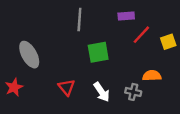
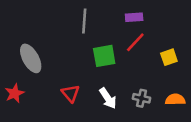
red line: (141, 35) -> (135, 42), moved
yellow square: (168, 42) -> (169, 57), moved
orange semicircle: (152, 76) -> (175, 100), moved

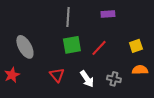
red line: (135, 42) -> (99, 48), moved
green square: (104, 56) -> (72, 45), moved
orange semicircle: (175, 100) -> (140, 70), moved

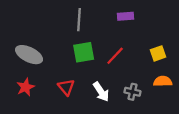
gray ellipse: (25, 47) -> (29, 55), turned -35
red star: (12, 75) -> (26, 87), moved

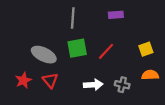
gray ellipse: (29, 55) -> (44, 55), moved
red triangle: (66, 87) -> (50, 80), moved
white arrow: (101, 92) -> (93, 85), turned -60

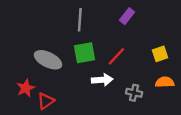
purple rectangle: (116, 15) -> (127, 16), turned -48
red triangle: (50, 80) -> (46, 101), moved, turned 35
white arrow: (93, 85) -> (102, 80), moved

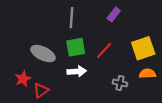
yellow square: (160, 54) -> (143, 48), size x1.6
white arrow: (102, 80) -> (77, 71), moved

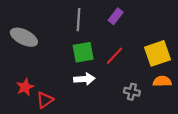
purple rectangle: (114, 14) -> (116, 16), moved
gray ellipse: (43, 54) -> (24, 37), moved

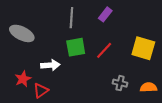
yellow square: (157, 53) -> (143, 48), turned 35
white arrow: (84, 79) -> (50, 65), moved
orange semicircle: (162, 81) -> (149, 87), moved

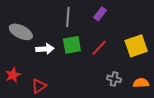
yellow square: (143, 48) -> (136, 46), turned -35
white arrow: (50, 65) -> (45, 49), moved
red star: (23, 79) -> (13, 75), moved

